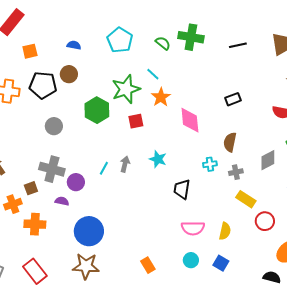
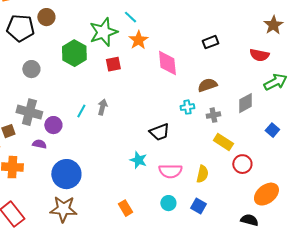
brown semicircle: (230, 142) -> (207, 85), turned 60
cyan star: (158, 159) -> (138, 160), moved
black trapezoid: (182, 189) -> (159, 132), turned -120

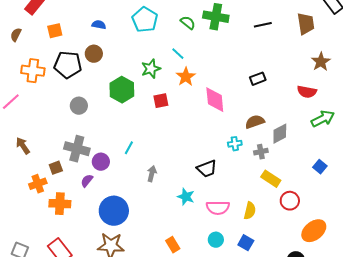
green star: (103, 32) -> (151, 69), size x0.7
gray diamond: (245, 103) -> (280, 134), moved
gray arrow: (102, 107) -> (152, 174), moved
purple semicircle: (39, 144) -> (87, 181), turned -64

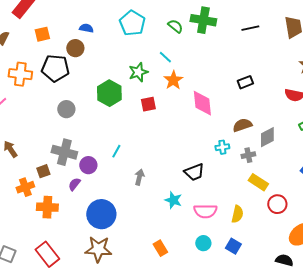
brown circle: (94, 54) -> (75, 48), moved

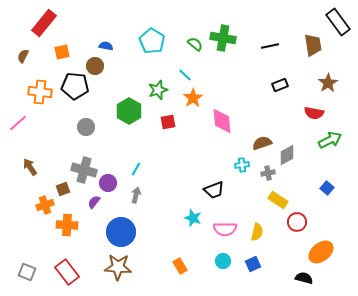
black rectangle: (245, 82) -> (280, 85), moved
gray arrow: (139, 177) -> (136, 195), moved
blue square: (233, 246) -> (253, 264), turned 35

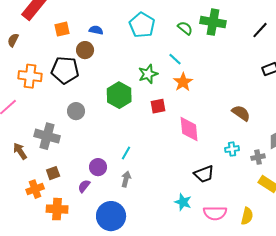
black line: (270, 46) -> (260, 30), turned -36
orange square: (62, 52) -> (62, 29), moved
pink diamond: (222, 121) -> (189, 129), moved
brown semicircle: (262, 143) -> (241, 113), moved, turned 54
gray cross: (84, 170) -> (47, 136), moved

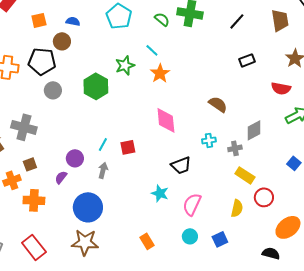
red square: (158, 106) -> (128, 147), moved
gray circle: (76, 111) -> (53, 90), moved
pink semicircle: (215, 213) -> (192, 204), turned 115
yellow semicircle: (247, 216) -> (237, 208), moved

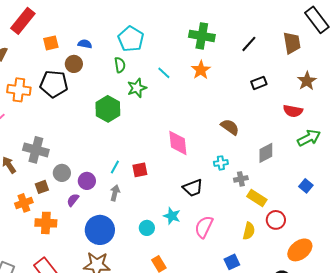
green semicircle: (162, 19) -> (120, 65), moved, turned 42
orange star: (160, 73) -> (201, 70), moved
gray circle: (53, 90) -> (62, 173), moved
gray cross: (235, 148) -> (241, 179), moved
cyan circle: (190, 236) -> (147, 228), moved

